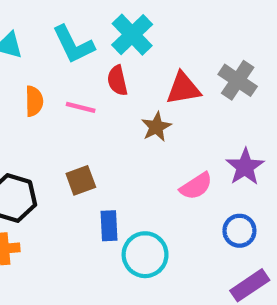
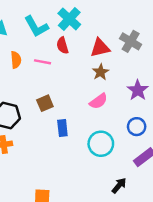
brown star: (156, 127) -> (101, 72), moved
pink semicircle: (196, 186) -> (98, 101), moved
cyan circle: (145, 255) -> (101, 144), moved

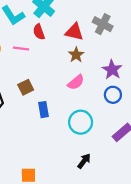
red triangle: (100, 48) -> (74, 32), turned 30
blue circle: (137, 127) -> (113, 95), moved
black arrow: (119, 186) -> (84, 161), moved

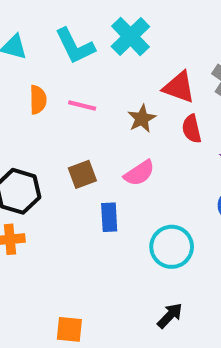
red semicircle: (39, 32) -> (192, 129), moved
brown star: (76, 55) -> (142, 119), moved
pink semicircle: (76, 82) -> (139, 173), moved

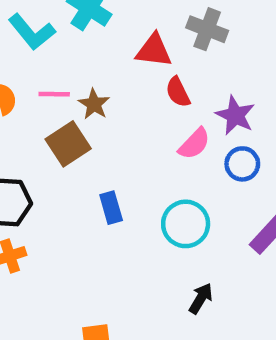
brown star: (142, 119) -> (94, 104), moved
pink semicircle: (139, 173) -> (194, 144), moved
brown square: (82, 174) -> (68, 144), moved, size x1.4

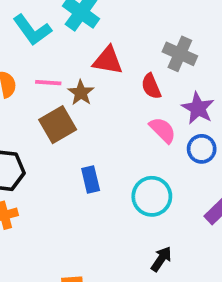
gray cross: (207, 29) -> (180, 54), moved
red triangle: (154, 50) -> (108, 60), moved
pink semicircle: (194, 144) -> (163, 130), turned -92

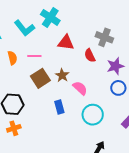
brown star: (81, 93) -> (62, 75), moved
purple star: (198, 108) -> (115, 66), turned 30
pink semicircle: (163, 130) -> (80, 88), moved

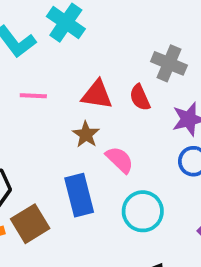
red triangle: (66, 43) -> (97, 95), moved
brown square: (40, 78) -> (30, 224), moved
blue rectangle: (59, 107) -> (79, 195), size x1.5

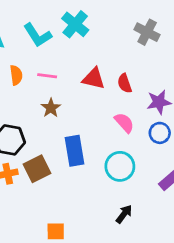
gray cross: (169, 63) -> (147, 32), moved
brown star: (86, 134) -> (51, 108), moved
pink semicircle: (120, 160) -> (124, 123), moved

